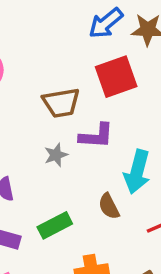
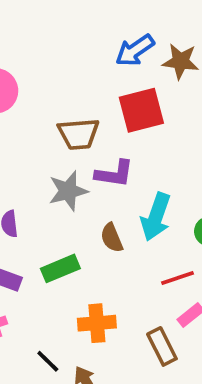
gray star: (56, 155) -> (68, 191), size x1.5
brown semicircle: (109, 206) -> (112, 238), moved

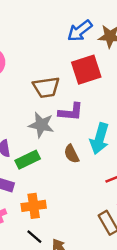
gray star: (68, 191) -> (41, 125), turned 30
green rectangle: (60, 268) -> (28, 160), moved
orange cross: (97, 323) -> (34, 206), moved

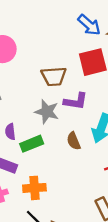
blue arrow: (80, 31) -> (89, 25), turned -105

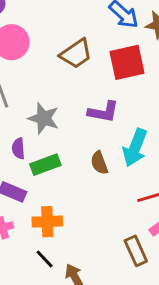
brown trapezoid: (54, 76) -> (76, 54), moved, turned -32
gray star: (47, 112) -> (44, 118), moved

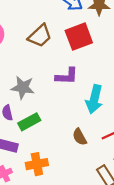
brown semicircle: (99, 163) -> (80, 137), moved

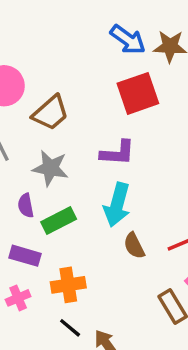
brown trapezoid: (40, 36) -> (51, 113), moved
cyan arrow: (94, 99) -> (117, 205), moved

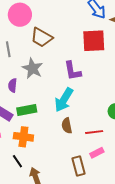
brown trapezoid: (51, 113) -> (42, 37), turned 55
purple L-shape: (118, 153) -> (73, 71), turned 60
green rectangle: (59, 221) -> (27, 110), moved

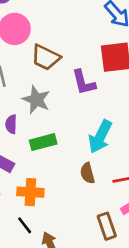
purple L-shape: (73, 71) -> (84, 82), moved
cyan arrow: (64, 100) -> (100, 137), moved
green rectangle: (27, 110) -> (43, 142), moved

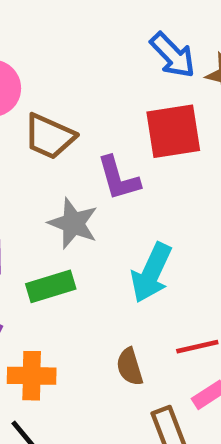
gray star: (36, 100) -> (73, 223), moved
brown semicircle: (87, 173) -> (130, 367), moved

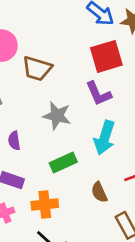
purple L-shape: (118, 178) -> (98, 94), moved
green rectangle: (51, 286) -> (63, 163), moved

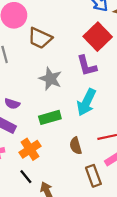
red square: (106, 56) -> (98, 37), turned -36
purple semicircle: (14, 141) -> (12, 104), moved, turned -72
orange cross: (45, 205) -> (30, 149), turned -35

